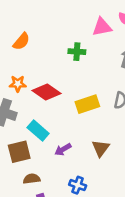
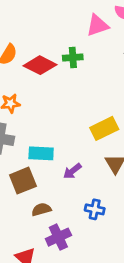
red diamond: (47, 92) -> (40, 65), moved
yellow rectangle: (87, 104) -> (104, 128), moved
cyan rectangle: (38, 130) -> (41, 153), turned -30

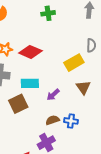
red diamond: (40, 65) -> (30, 52), moved
brown semicircle: (41, 209) -> (53, 120), moved

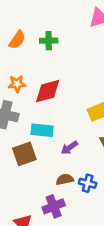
green cross: (48, 13) -> (49, 41), moved
red diamond: (30, 52) -> (48, 91), turned -45

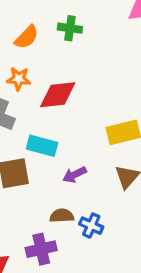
orange semicircle: (17, 40) -> (27, 37), moved

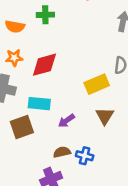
orange semicircle: (27, 37) -> (15, 26), turned 66

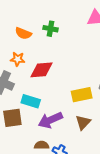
purple arrow: (66, 121) -> (50, 120), size x1.6

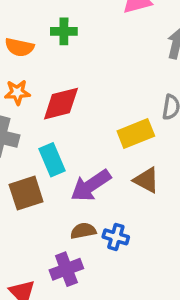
cyan rectangle: (31, 101) -> (52, 160), turned 60
brown triangle: (83, 122) -> (146, 180), turned -35

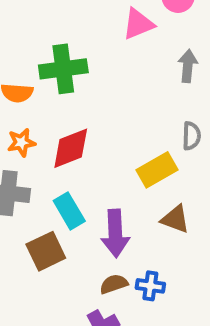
green cross: (64, 31) -> (63, 69), size x1.6
purple arrow: (91, 186) -> (115, 233), turned -51

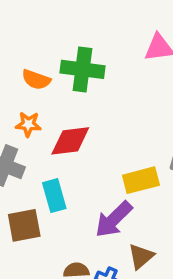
brown triangle: (175, 219) -> (141, 256), moved, turned 44
purple arrow: (115, 233) -> (114, 219), moved, turned 33

